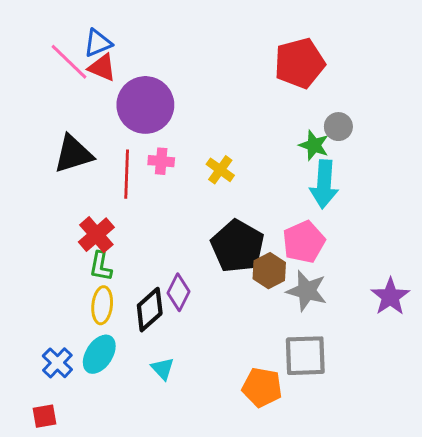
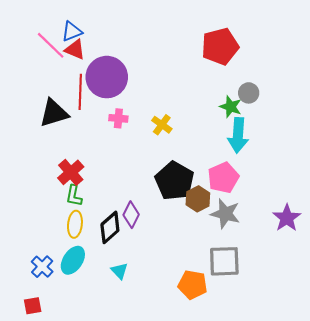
red line: (127, 174) -> (80, 92), moved

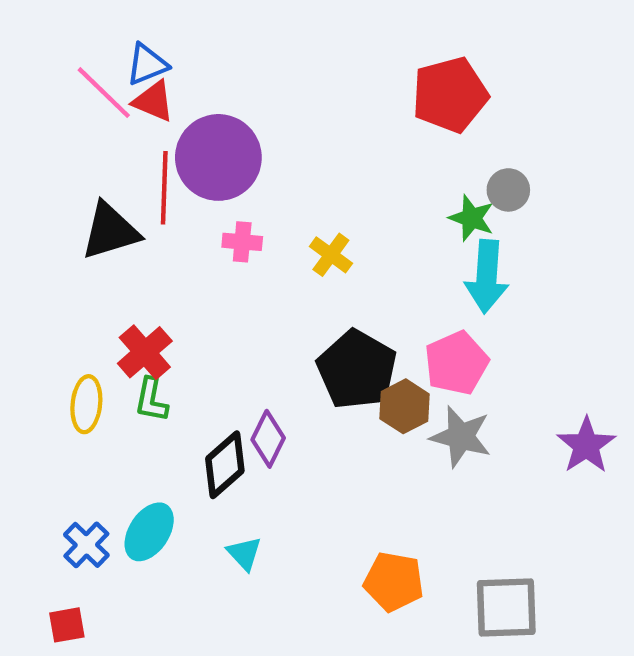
yellow ellipse: (75, 224) -> (86, 404), moved
gray square: (224, 261) -> (506, 608), moved

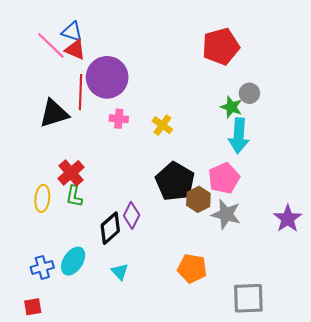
blue triangle: (147, 64) -> (72, 32), turned 40
blue cross: (86, 545) -> (42, 267), turned 30
orange pentagon: (394, 582) -> (192, 268), moved

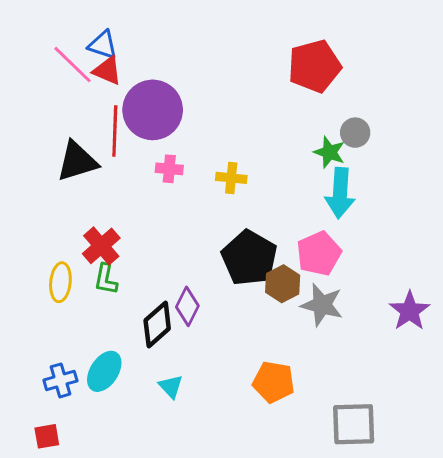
yellow cross: (162, 125) -> (231, 178), turned -30

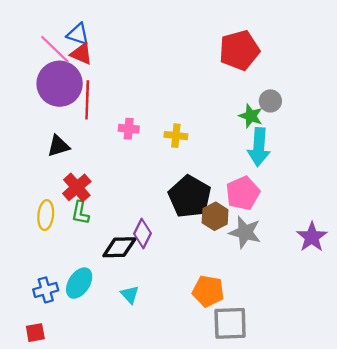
purple circle: (153, 110) -> (60, 84), moved
black triangle: (77, 161) -> (58, 146), moved, size x0.7
black diamond: (157, 325) -> (119, 247), turned 40
gray square: (354, 424) -> (230, 323), moved

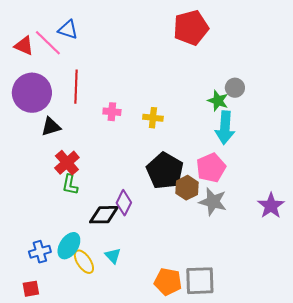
red pentagon: (239, 50) -> (191, 28), moved
red triangle: (81, 54) -> (24, 46), moved
purple circle: (60, 84) -> (32, 93), moved
yellow ellipse: (46, 215) -> (84, 262), moved, turned -40
orange pentagon: (208, 291) -> (168, 282), moved

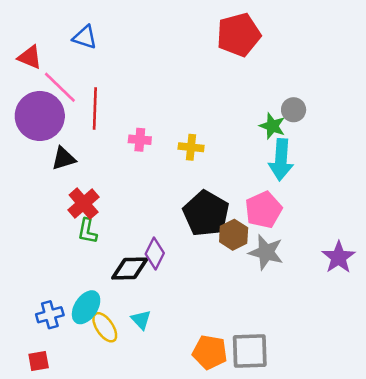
pink line: (48, 43) -> (60, 87), moved

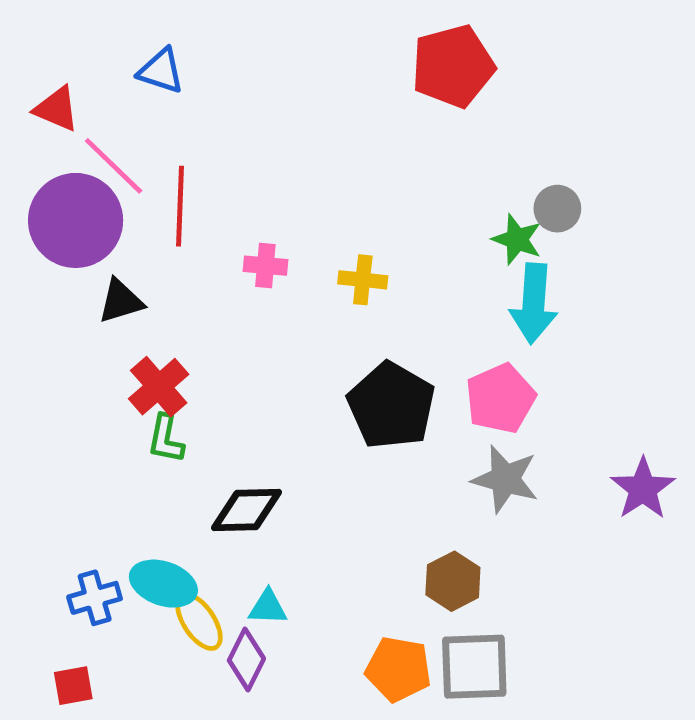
brown hexagon: (234, 235) -> (453, 581), moved
purple diamond: (155, 254) -> (246, 660), moved
cyan ellipse: (86, 307) -> (163, 584), turned 76
cyan triangle: (141, 320) -> (268, 607), turned -45

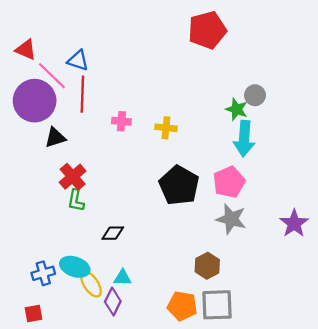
blue triangle: (161, 71) -> (78, 60), moved
black diamond: (246, 510) -> (113, 233), size x0.7

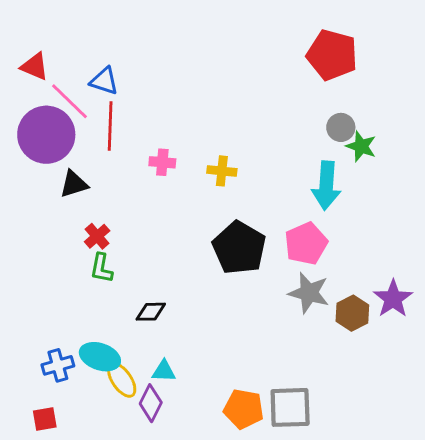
red pentagon: (207, 30) -> (332, 55), moved, turned 30
green star: (237, 109) -> (361, 146), moved
red cross: (73, 177) -> (97, 236), size x0.7
brown hexagon: (207, 266) -> (352, 313), moved

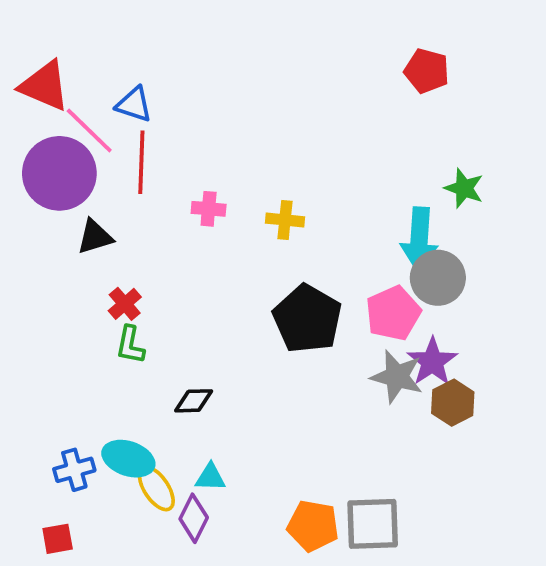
red pentagon: (332, 55) -> (427, 71), size x0.7
red triangle: (35, 66) -> (44, 86), size x1.4
gray circle: (341, 127) -> (438, 278), moved, size x1.5
purple star: (393, 299) -> (432, 362), moved

